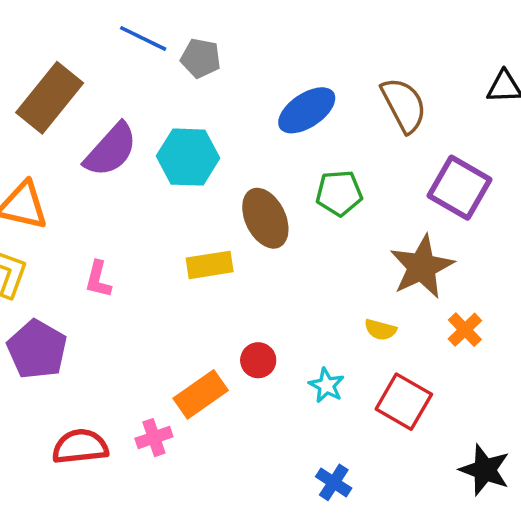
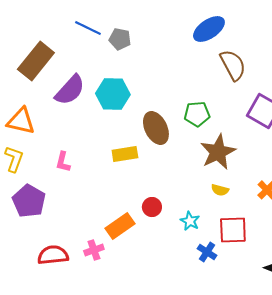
blue ellipse: (307, 110) -> (209, 29), moved
brown star: (422, 267) -> (218, 152), moved
red square: (404, 402) -> (233, 230), turned -32
blue cross: (334, 482) -> (207, 252), moved

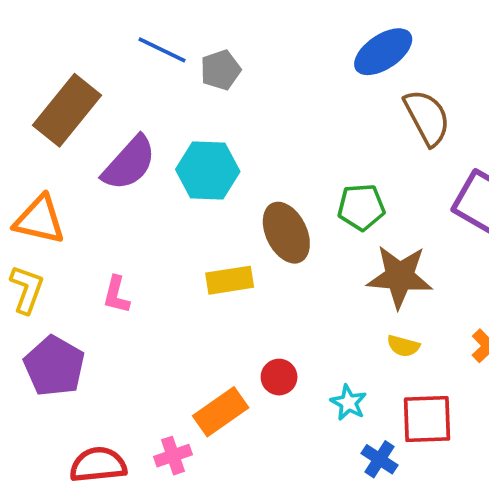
gray pentagon: (120, 39) -> (221, 70), turned -30
brown star: (218, 152) -> (400, 277), turned 30

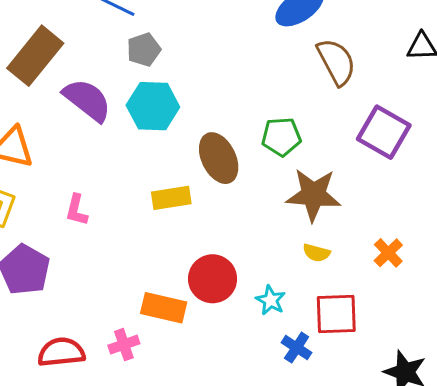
gray pentagon: (221, 70) -> (144, 50), moved
purple semicircle: (129, 163) -> (87, 100), turned -94
red circle: (279, 377) -> (213, 279), size x1.6
orange rectangle: (221, 412) -> (164, 308), turned 48

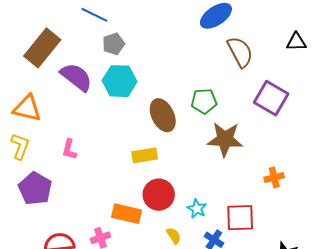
yellow rectangle: (171, 198) -> (145, 155), moved
yellow semicircle: (316, 253) -> (174, 236), moved, turned -138
orange cross: (388, 253) -> (274, 177), turned 30

